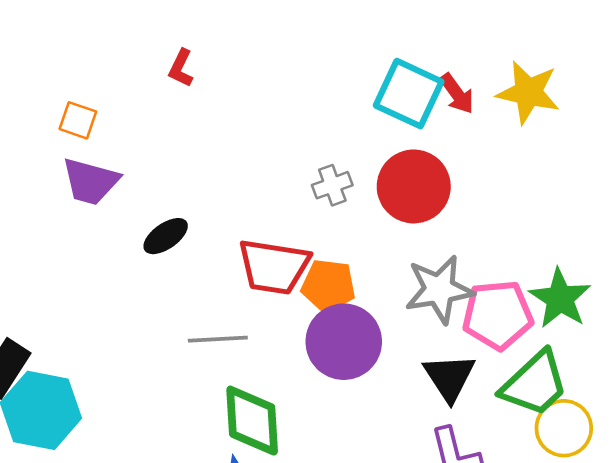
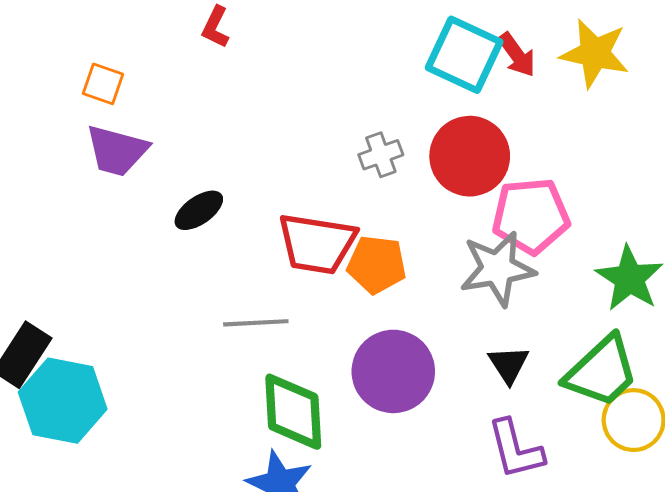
pink pentagon: (498, 315) -> (531, 216), moved
purple circle: (344, 342) -> (393, 371), moved
black triangle: (449, 377) -> (509, 364), size x0.7

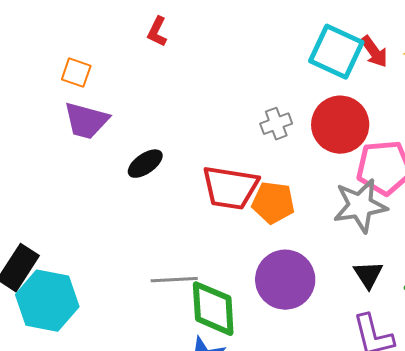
gray line: (256, 323) -> (174, 280), moved

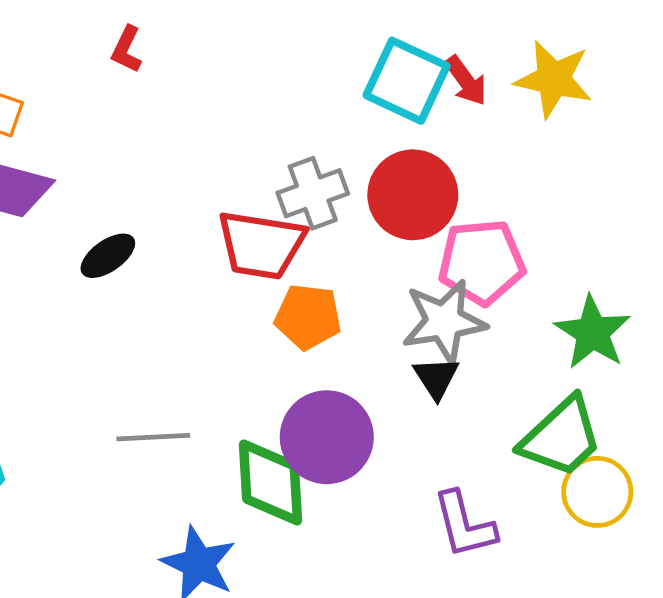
gray cross: (276, 124) -> (313, 193), size x1.4
red trapezoid: (230, 188) -> (261, 245), moved
black triangle: (368, 275) -> (436, 378), moved
green diamond: (213, 309) -> (271, 483), moved

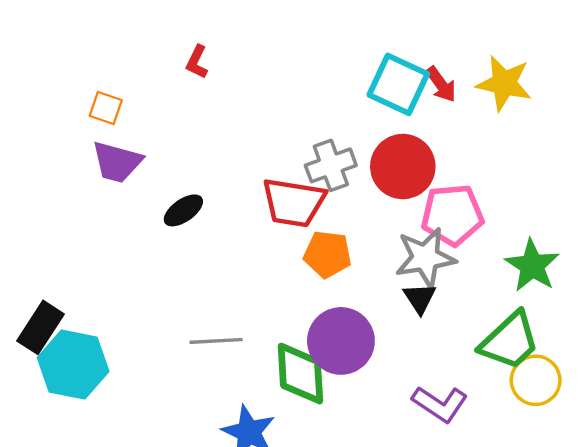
purple L-shape: (464, 525) -> (440, 404), turned -42

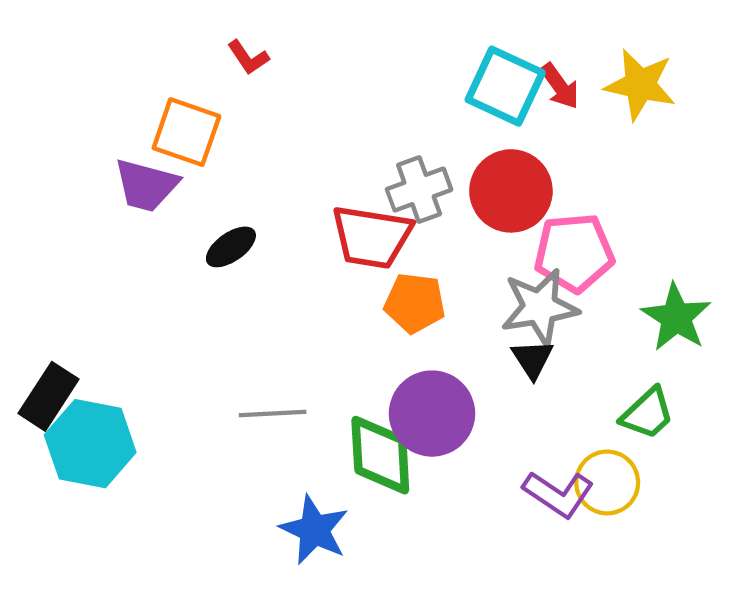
red L-shape: (197, 62) -> (248, 57), turned -60
orange square: (106, 108) -> (186, 132), moved, size x1.6
green trapezoid: (510, 341) -> (647, 414), size x0.7
yellow circle: (536, 380) -> (607, 482), moved

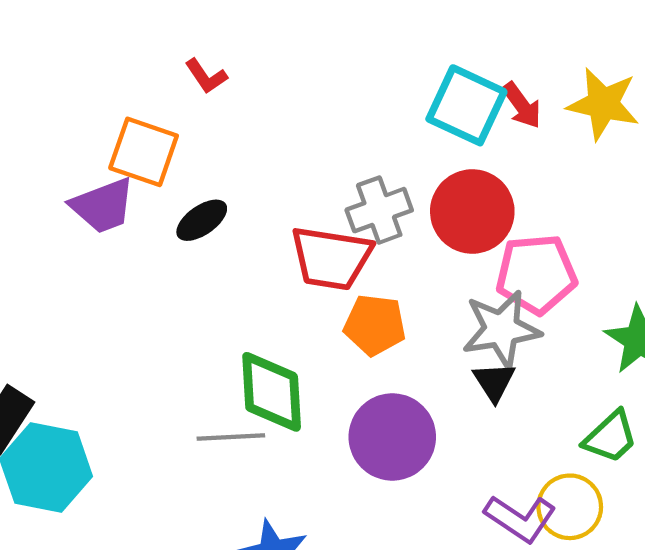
purple trapezoid: (146, 185) -> (103, 206), turned -36
black ellipse: (231, 247) -> (202, 220), moved
green diamond: (380, 455) -> (272, 392), moved

